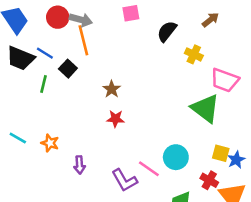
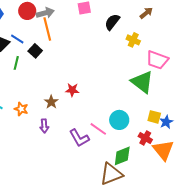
gray arrow: (81, 20) -> (45, 13), turned -30
brown star: (112, 89) -> (51, 102), moved

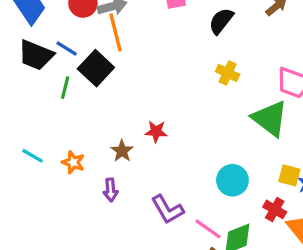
yellow cross: (133, 40) -> (228, 73), moved
black square: (35, 51) -> (96, 68), size x1.5
pink line: (98, 129) -> (208, 229), moved

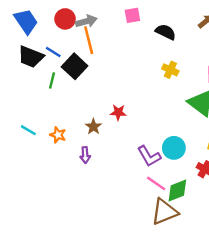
black semicircle: (221, 21) -> (166, 32), turned 78
purple L-shape: (167, 209) -> (149, 156), moved

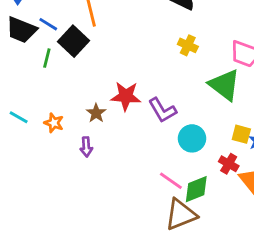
red star: (118, 112) -> (126, 96), size x1.5
purple L-shape: (149, 156) -> (162, 110), moved

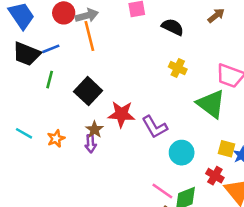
blue line: (48, 24) -> (51, 49), turned -54
black square: (74, 41) -> (88, 91), moved
orange star: (54, 123) -> (56, 138), turned 30
purple arrow: (86, 147) -> (91, 144), moved

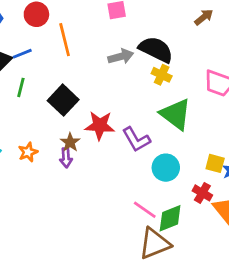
gray arrow: (87, 15) -> (121, 56), moved
black semicircle: (173, 27) -> (156, 49), moved, size x1.4
green triangle: (211, 104) -> (176, 114), moved

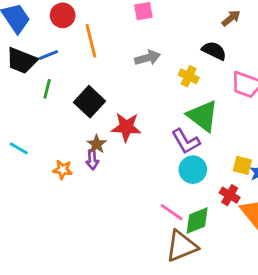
black semicircle: (156, 49) -> (214, 51), moved, size x0.7
purple L-shape: (136, 139) -> (186, 141), moved
orange star: (28, 152) -> (63, 170), moved, turned 30

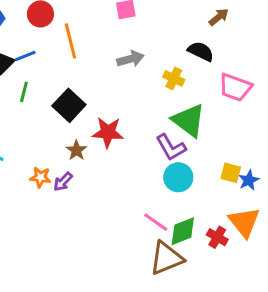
purple arrow: (92, 160) -> (63, 182), moved, turned 48
red cross: (230, 195) -> (217, 237), moved

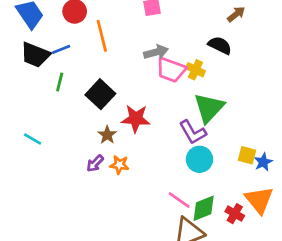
pink trapezoid: (235, 87) -> (171, 70), moved
green triangle: (189, 120) -> (209, 108), turned 36
orange star: (40, 177) -> (119, 165), moved

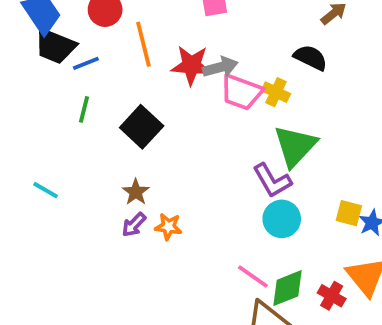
black trapezoid: (35, 55) -> (55, 46), moved
red star: (136, 119) -> (191, 65), moved
brown star: (107, 135) -> (136, 192), moved

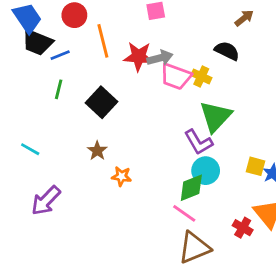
purple arrow: (134, 225) -> (46, 201), moved, size x1.6
green diamond: (287, 288) -> (191, 188), moved

